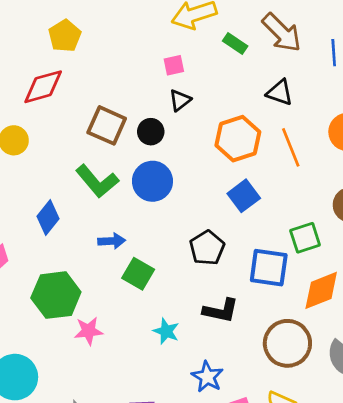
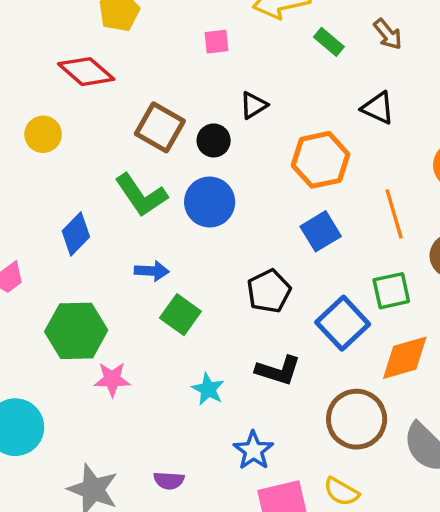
brown arrow: (282, 33) -> (388, 34), size x0.6
pink square: (174, 65) -> (217, 42), moved
red diamond: (43, 87) -> (86, 72), turned 51
orange line: (291, 147) -> (394, 214), moved
blue square: (269, 268) -> (343, 323), turned 33

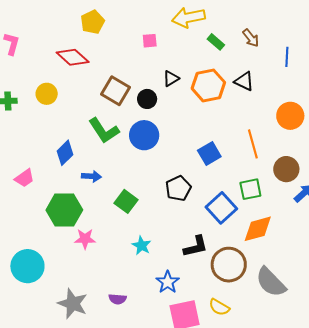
orange hexagon: (320, 160) -> (208, 85), moved
blue arrow: (152, 271) -> (91, 176), moved
black L-shape: (278, 370) -> (196, 246), moved, turned -32

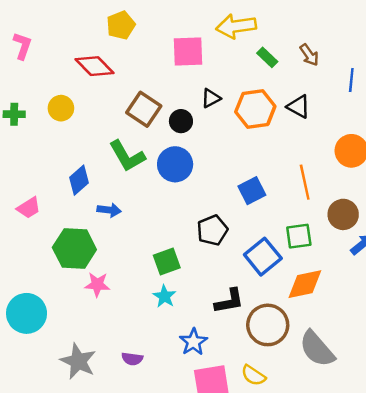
pink square: (150, 41) -> (188, 52), size x1.8
green square: (126, 201) -> (167, 262), moved, turned 30

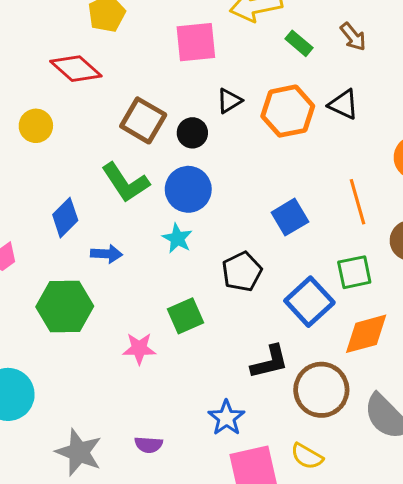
pink star: (97, 284) -> (139, 349), moved
cyan star: (164, 296) -> (177, 238), moved

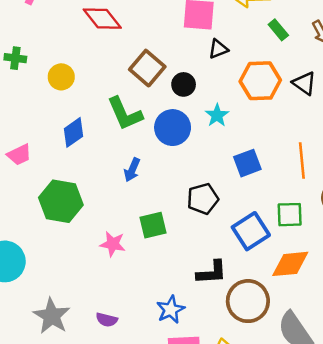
black triangle: (229, 101) -> (218, 49), moved
yellow circle: (36, 126) -> (61, 77), moved
cyan star: (177, 238) -> (217, 115), moved
blue arrow: (107, 254) -> (132, 170), moved, turned 100

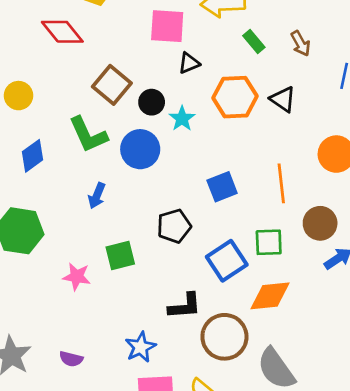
cyan star: (217, 115) -> (182, 119), moved

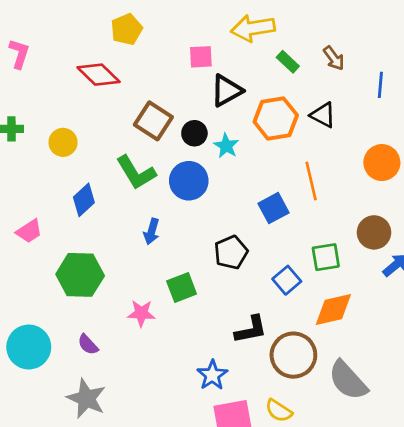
pink square: (167, 26) -> (201, 57), size x0.7
black triangle: (189, 63) -> (227, 91), size x1.5
orange line: (281, 183) -> (311, 181), moved
blue square: (227, 261) -> (287, 280), size x0.7
purple semicircle: (71, 359) -> (88, 345), moved, turned 40

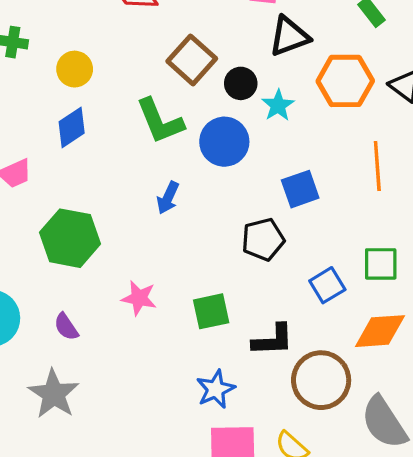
blue diamond: (84, 200) -> (72, 127), moved
blue square: (274, 208) -> (300, 189), moved
green square: (182, 287) -> (211, 311), moved

